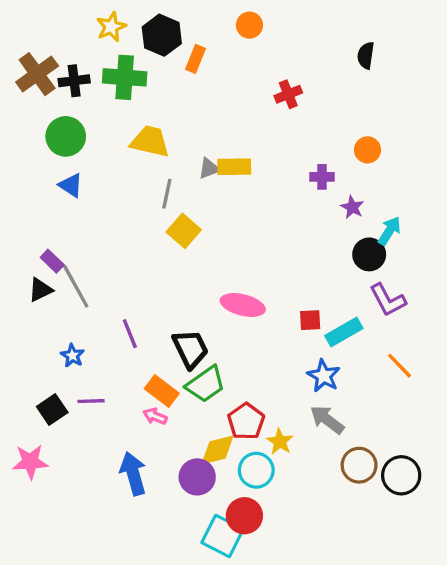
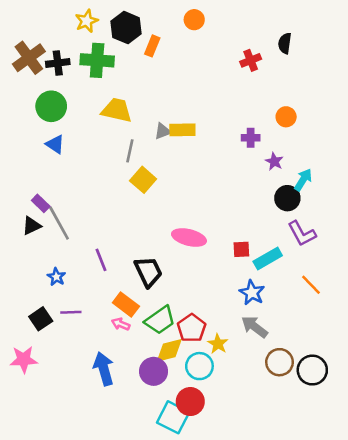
red cross: (288, 94) -> (251, 60), moved
green trapezoid: (206, 384) -> (160, 320), moved

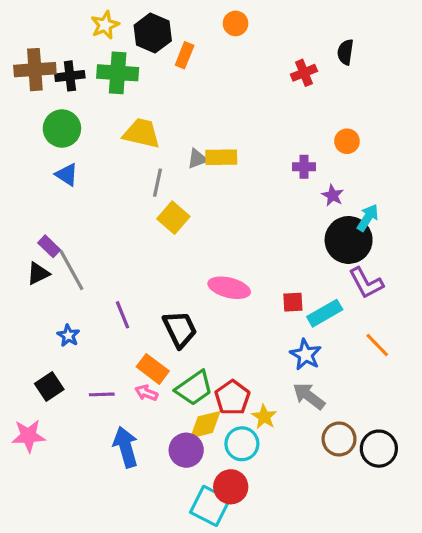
brown cross: (29, 58) -> (35, 70), turned 32
black circle: (287, 198) -> (349, 240), size x1.5
purple line: (71, 312) -> (102, 394), moved

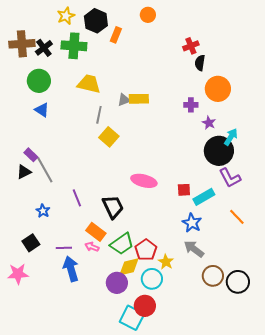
black semicircle: (345, 52) -> (200, 63), moved
black cross: (70, 76) -> (44, 48), turned -30
orange circle: (347, 141) -> (218, 89), size x1.6
blue arrow: (126, 447) -> (71, 269), moved

